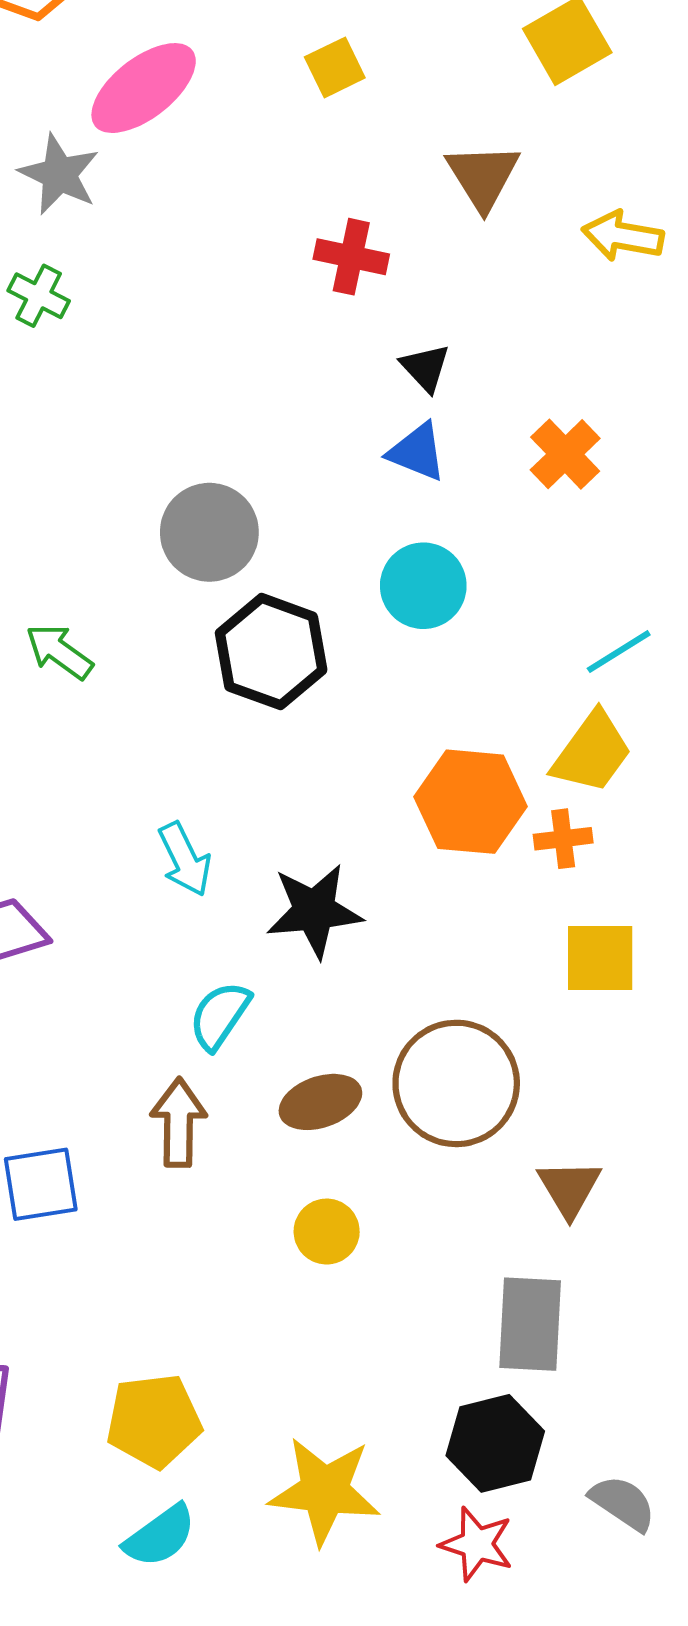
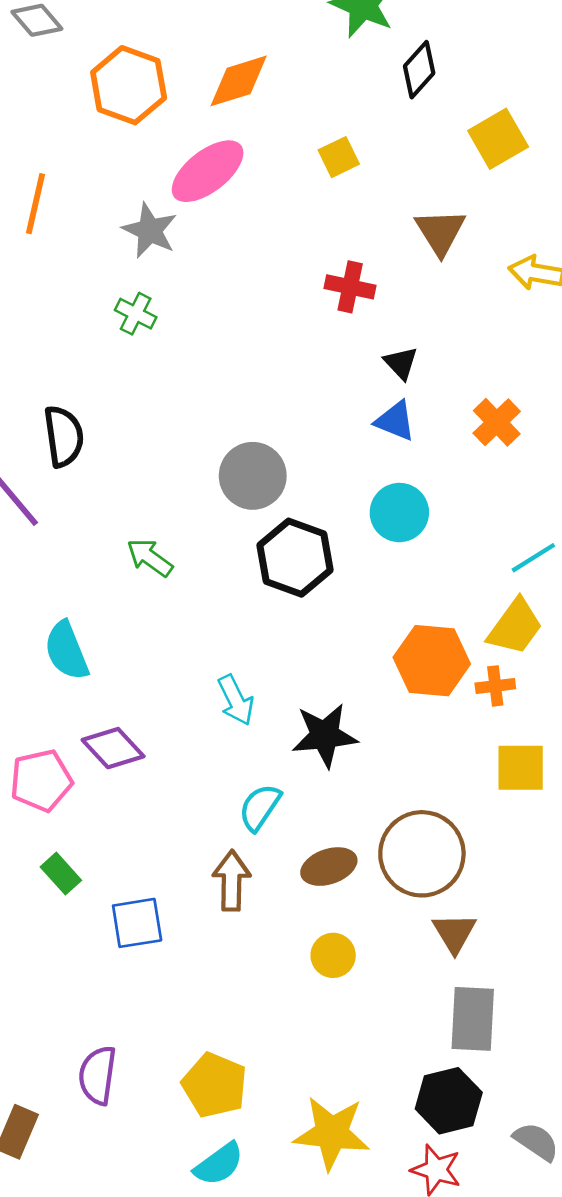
brown triangle: (569, 1188) -> (454, 933), moved
yellow pentagon: (154, 1421) -> (215, 1085), turned 30

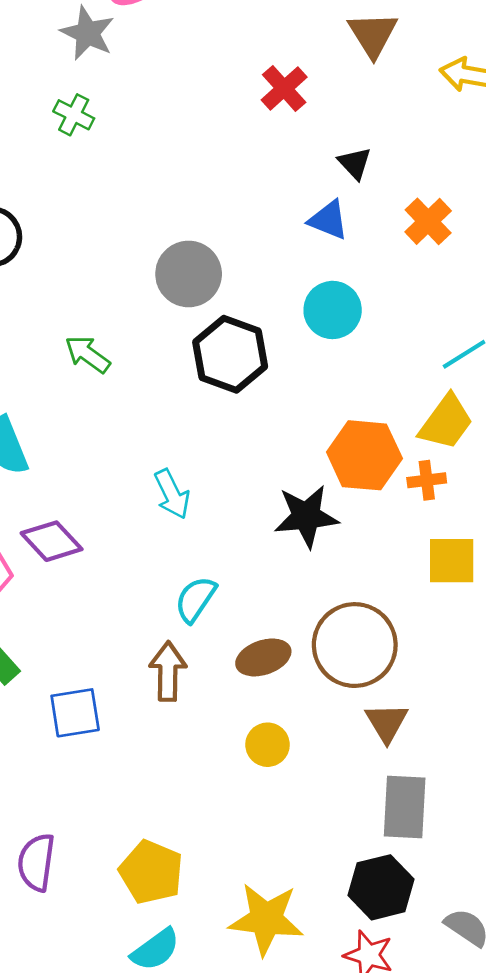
red cross: (350, 287) -> (284, 88), turned 36
black triangle: (401, 363) -> (355, 163), moved
black star: (325, 735) -> (306, 516), moved

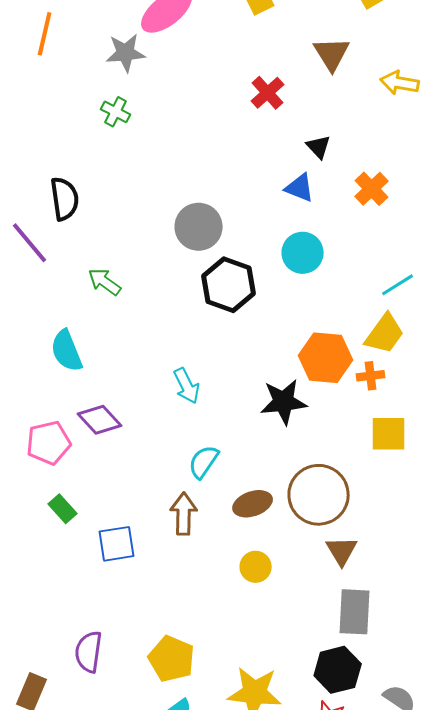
gray star: (88, 33) -> (126, 53), turned -30
green arrow: (88, 354) -> (105, 282), moved

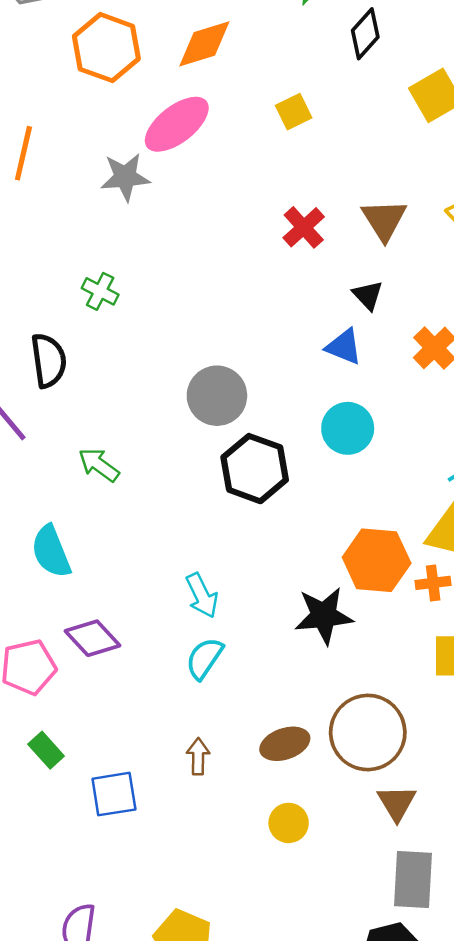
brown triangle: (332, 54) -> (384, 220), moved
green cross: (116, 112) -> (100, 291), moved
cyan semicircle: (204, 462) -> (204, 658), moved
brown arrow: (184, 514) -> (198, 756), size x0.7

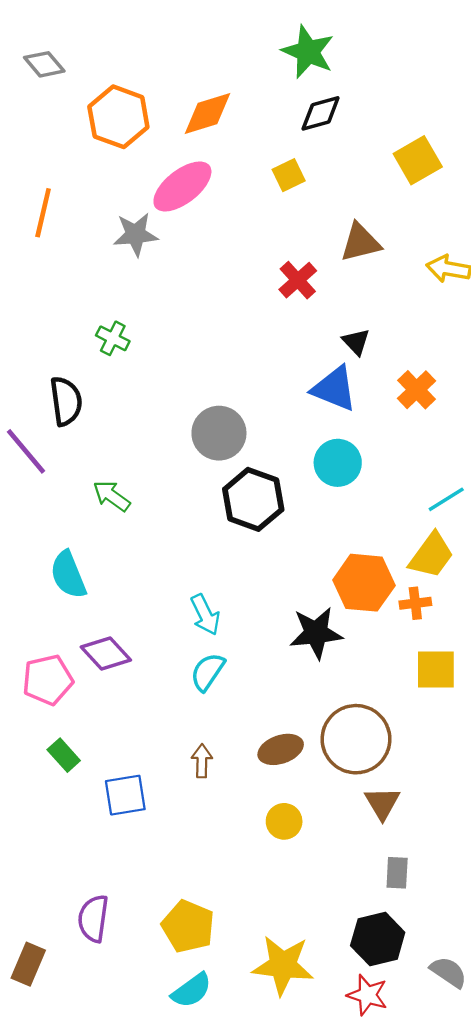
black diamond: (365, 34) -> (321, 113), moved, turned 33
brown triangle: (384, 220) -> (361, 242), moved, turned 48
blue triangle: (344, 347) -> (334, 389), size x1.4
gray rectangle: (413, 880) -> (397, 873), size x0.6

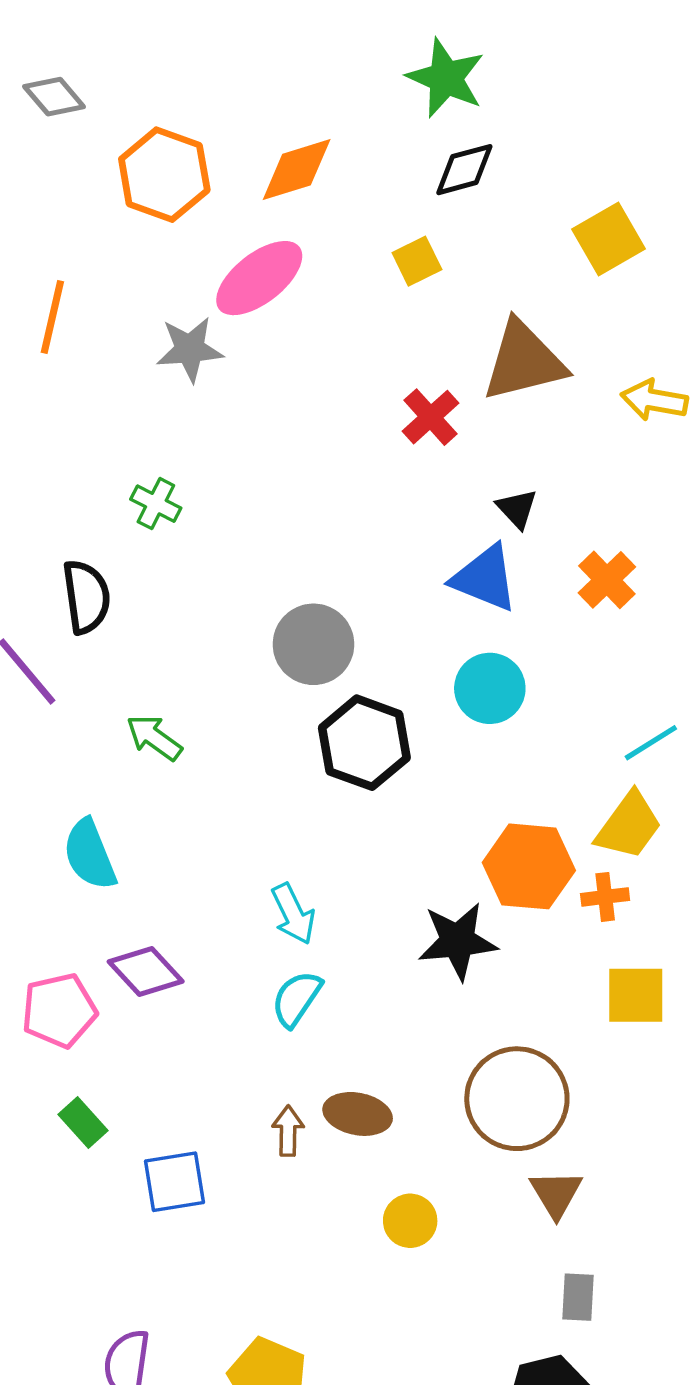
brown triangle: (361, 242) -> (524, 361), size x1.4
brown ellipse: (281, 749) -> (358, 1114), moved, turned 30

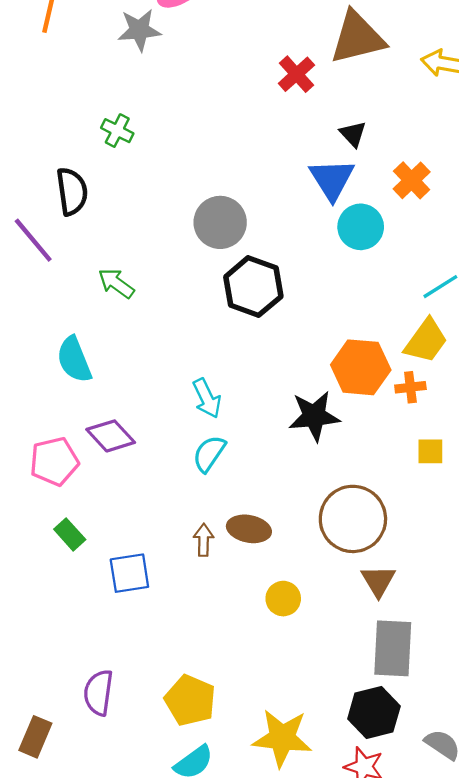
blue triangle: (485, 578) -> (332, 179), turned 36
cyan circle: (490, 688) -> (361, 227), moved
yellow square: (636, 995) -> (430, 451), size x0.7
gray rectangle: (578, 1297) -> (393, 648), size x1.8

